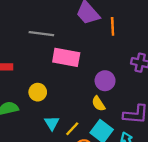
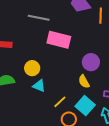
cyan triangle: (52, 123) -> (39, 86), moved, turned -40

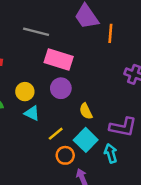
purple circle: (91, 62) -> (61, 88), moved

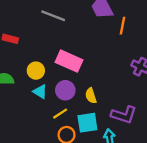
pink rectangle: (59, 59) -> (69, 61), moved
purple circle: (61, 88) -> (65, 90), moved
cyan square: (86, 140) -> (87, 123), turned 30

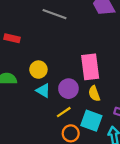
pink rectangle: (69, 61) -> (90, 67), moved, turned 60
cyan square: (87, 123) -> (91, 121), turned 30

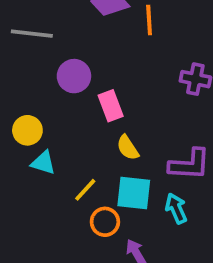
pink rectangle: (90, 67) -> (111, 106), size x0.7
purple circle: (68, 89) -> (74, 76), moved

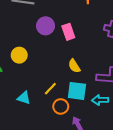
pink rectangle: (111, 106) -> (68, 32), moved
cyan triangle: (43, 163) -> (24, 98), moved
cyan arrow: (176, 208) -> (100, 100), turned -70

